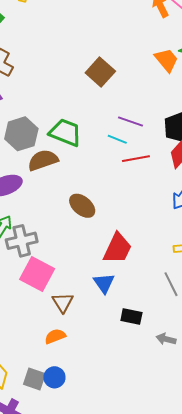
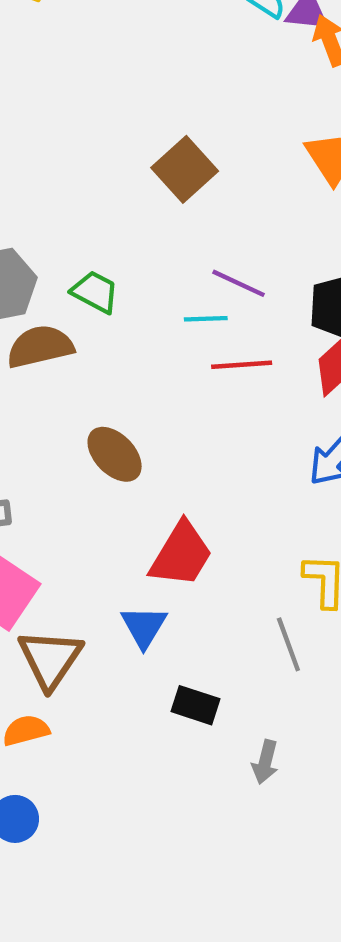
green trapezoid: (65, 132) -> (95, 292), size x0.7
cyan line: (117, 139) -> (206, 319), turned -30
brown triangle: (63, 302) -> (50, 659), size x1.4
gray arrow: (166, 339) -> (265, 762), turned -96

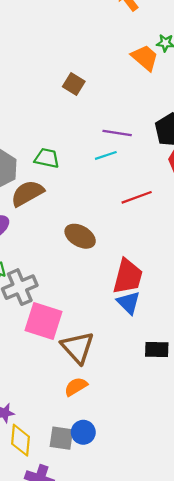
brown square: (185, 169) -> (74, 84), size x0.7
red line: (242, 365) -> (137, 197), moved
blue triangle: (144, 627) -> (129, 303), moved

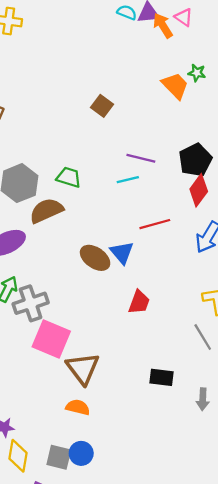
red trapezoid: (128, 276) -> (139, 302), size x0.7
blue triangle: (129, 303) -> (122, 252), moved
orange semicircle: (76, 387) -> (78, 407), turned 40

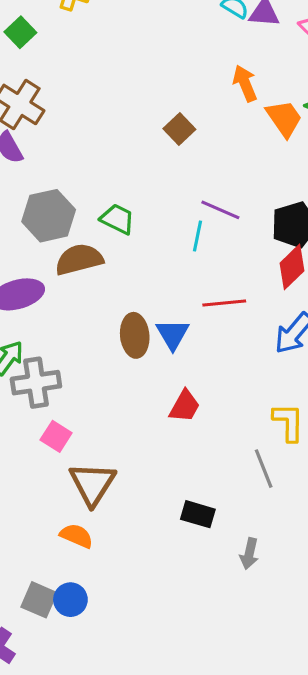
orange arrow: (163, 26) -> (245, 83), moved
cyan line: (128, 180) -> (198, 236), turned -75
brown ellipse: (95, 258) -> (135, 335), turned 40
pink square: (51, 339) -> (56, 436), size x0.6

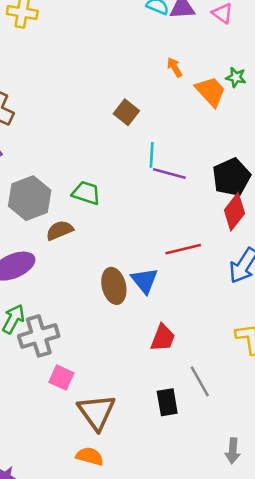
orange arrow: (245, 83) -> (175, 67), size x0.7
cyan line: (198, 236) -> (152, 155), moved
brown semicircle: (79, 259) -> (60, 230), size x0.7
gray line: (264, 469) -> (200, 381), moved
black rectangle: (198, 514) -> (167, 402), moved, turned 72

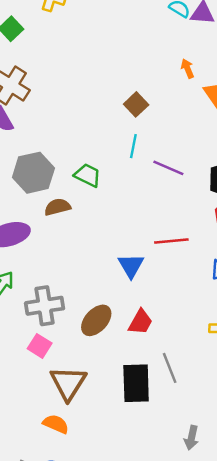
cyan line: (152, 155) -> (133, 146), moved
brown ellipse: (114, 286) -> (96, 320), moved, turned 48
gray cross: (39, 336) -> (45, 306), moved
black rectangle: (167, 402) -> (136, 383), size x1.5

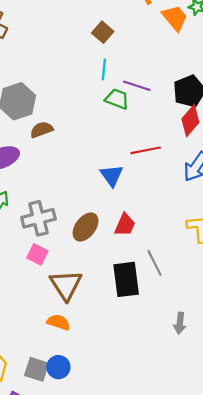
green trapezoid: (88, 175) -> (117, 99), moved

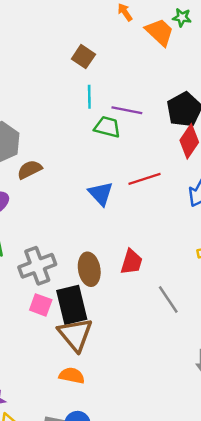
blue triangle: (112, 176) -> (101, 194), moved
brown ellipse: (86, 227) -> (89, 269), turned -40
black rectangle: (126, 279) -> (72, 305), moved

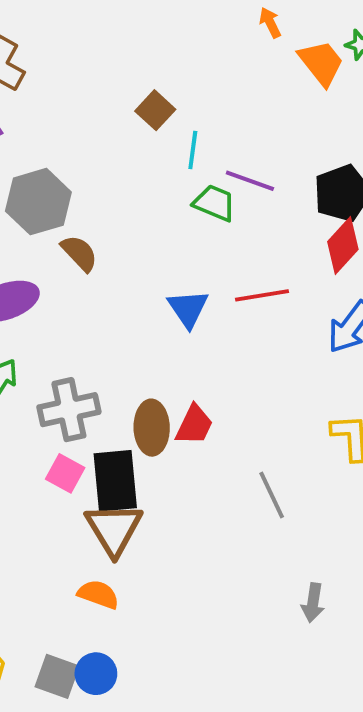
brown square: (83, 57) -> (155, 110), moved
brown semicircle: (30, 170) -> (79, 253), turned 65
red trapezoid: (131, 262) -> (194, 425), moved

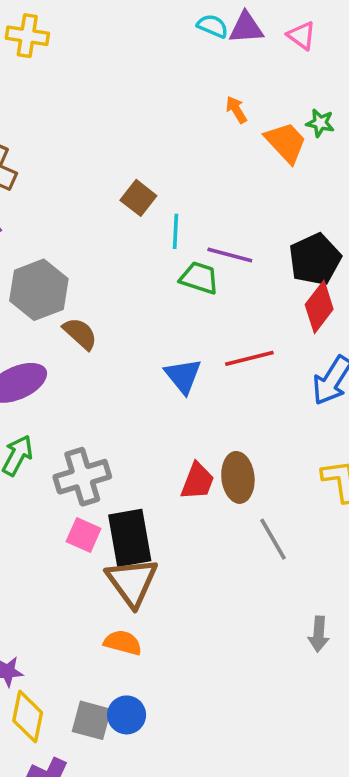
brown ellipse: (152, 428) -> (238, 477), moved

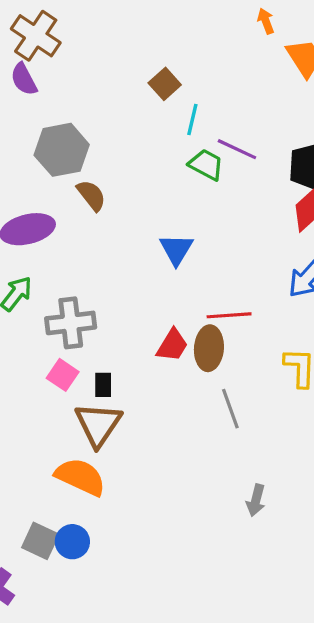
red line: (249, 358) -> (229, 315), moved
black rectangle: (130, 538) -> (103, 385), size x0.5
orange semicircle: (123, 643) -> (80, 477), size x1.5

